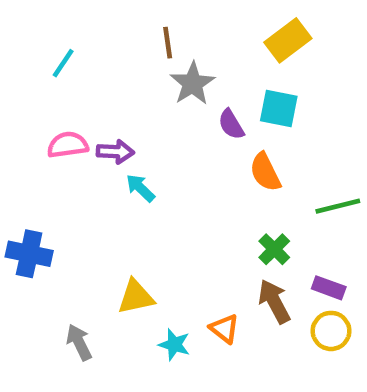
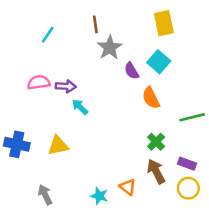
yellow rectangle: (288, 40) -> (164, 23), turned -65
cyan line: (63, 63) -> (48, 35), moved
cyan square: (279, 108) -> (159, 62), turned 30
yellow triangle: (136, 297) -> (58, 146), moved

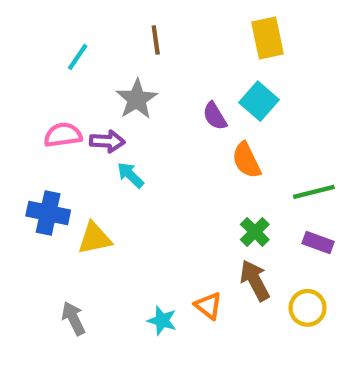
gray star: (110, 48) -> (137, 99), moved
blue cross: (17, 144) -> (48, 213), moved
purple rectangle: (187, 164) -> (318, 242), moved

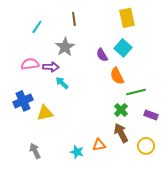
green line: (314, 192) -> (136, 92), moved
blue cross: (48, 213) -> (23, 101), turned -36
orange triangle: (208, 306) -> (99, 145), turned -48

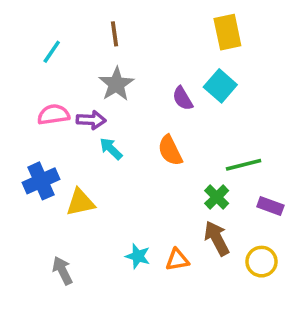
brown line: (74, 19) -> (114, 34), moved
cyan line: (37, 27) -> (52, 52), moved
orange semicircle: (117, 76) -> (170, 150), moved
cyan star: (77, 152) -> (138, 256), moved

